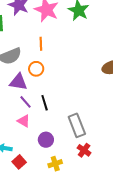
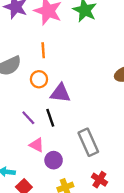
purple triangle: (18, 82) -> (60, 93), moved
pink triangle: (24, 121) -> (37, 145), moved
red cross: (84, 150) -> (99, 180), moved

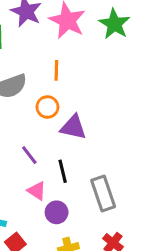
black line: (50, 118) -> (63, 171), moved

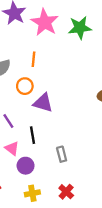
green star: (114, 24) -> (80, 28), turned 30
gray rectangle: (103, 193) -> (62, 154), size x0.6

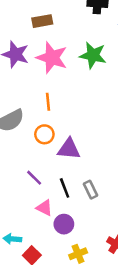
green star: (80, 28) -> (93, 55), turned 30
gray rectangle: (62, 154) -> (90, 190), moved

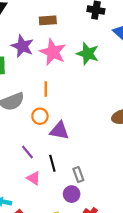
gray rectangle: (90, 190) -> (78, 175), moved
purple circle: (64, 224) -> (72, 194), moved

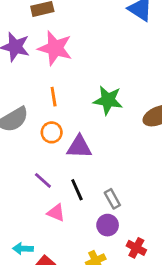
green star: (88, 54) -> (108, 100), moved

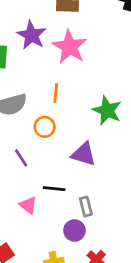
purple triangle: (79, 147) -> (84, 154), moved
purple line: (43, 180) -> (21, 158), moved
black line: (77, 190) -> (54, 189), turned -75

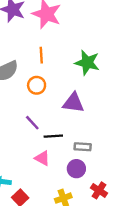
purple line: (21, 158) -> (32, 123), moved
pink triangle: (28, 205) -> (42, 158), moved
gray rectangle: (86, 206) -> (83, 147), turned -63

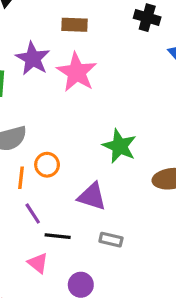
orange line: (41, 55) -> (21, 178), moved
gray rectangle: (83, 147) -> (111, 240), moved

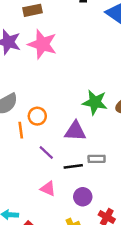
green star: (120, 146) -> (95, 102), moved
purple line: (33, 213) -> (46, 153), moved
black line: (58, 236) -> (73, 166), moved

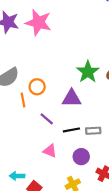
green star: (95, 102) -> (88, 72), turned 30
gray rectangle: (97, 159) -> (93, 131), moved

